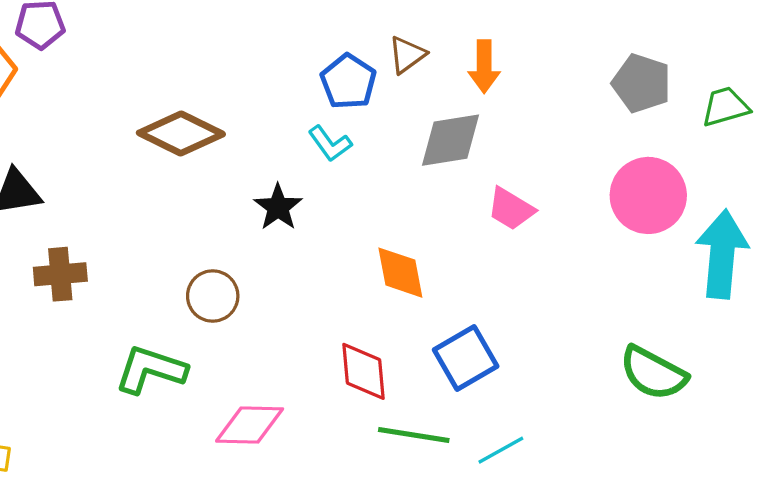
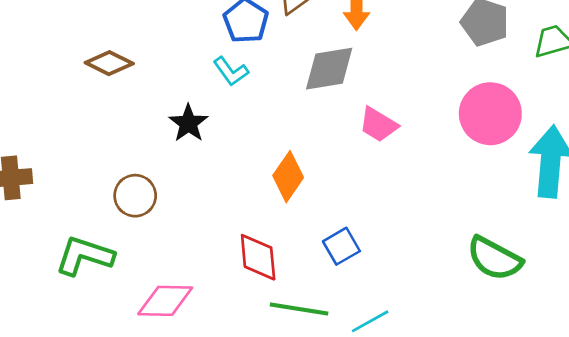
brown diamond: (181, 134) -> (109, 63), size x0.7
orange diamond: (400, 273) -> (288, 177), turned 45
blue square: (466, 358) -> (341, 246), size x0.7

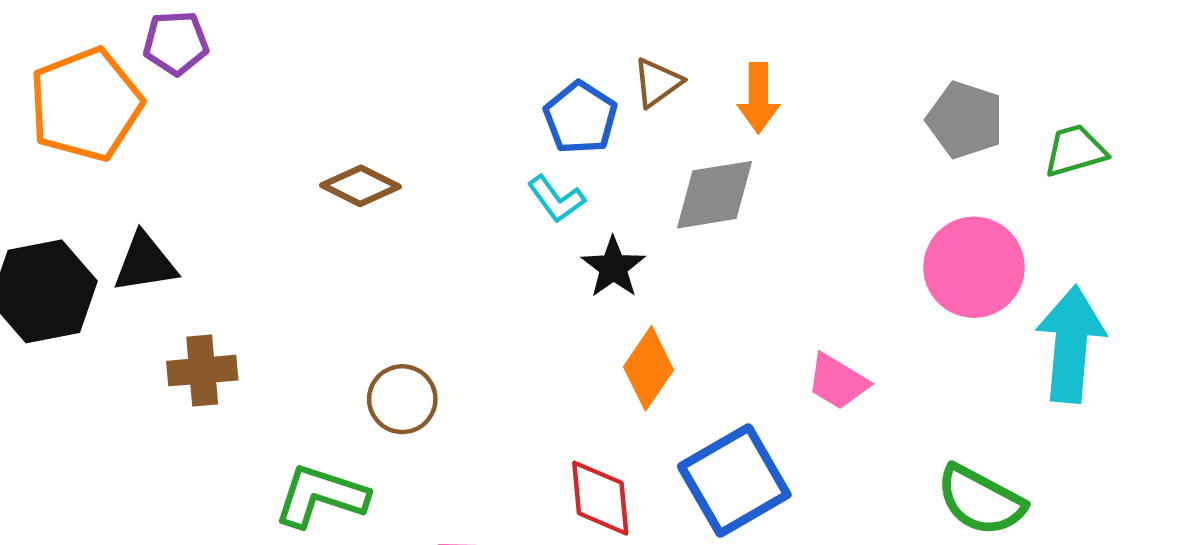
black star: (188, 123) -> (613, 267), moved
pink trapezoid: (378, 125) -> (838, 382), moved
blue square: (341, 246) -> (734, 481), size x1.8

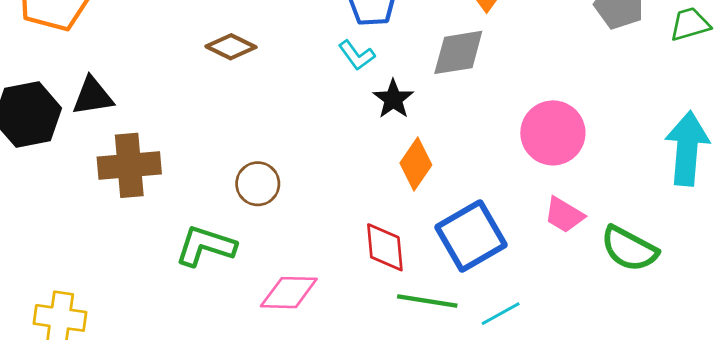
pink circle: (974, 267) -> (553, 133), moved
brown cross: (202, 371) -> (129, 165), size x1.4
pink trapezoid: (838, 382) -> (564, 215), moved

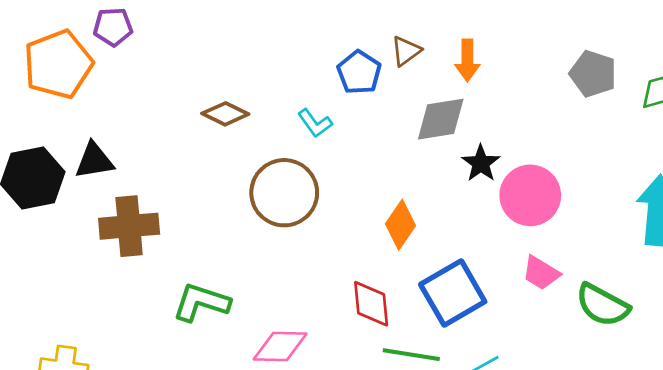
cyan L-shape: (357, 55) -> (315, 123), moved
black star: (393, 99) -> (481, 163), moved
brown circle: (258, 184) -> (284, 193), moved, size x1.6

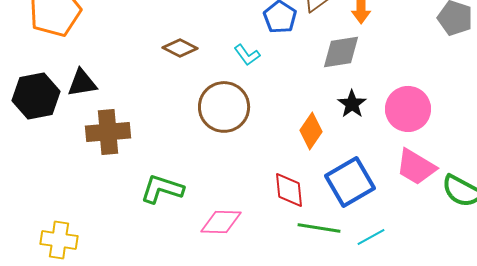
black star: (481, 163) -> (352, 104), moved
pink trapezoid: (541, 273) -> (416, 167), size x1.4

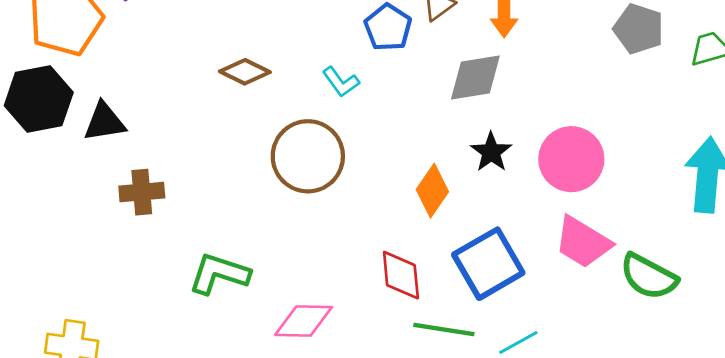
black hexagon: (36, 96) -> (39, 99), moved
brown cross: (108, 132) -> (142, 192), size x0.7

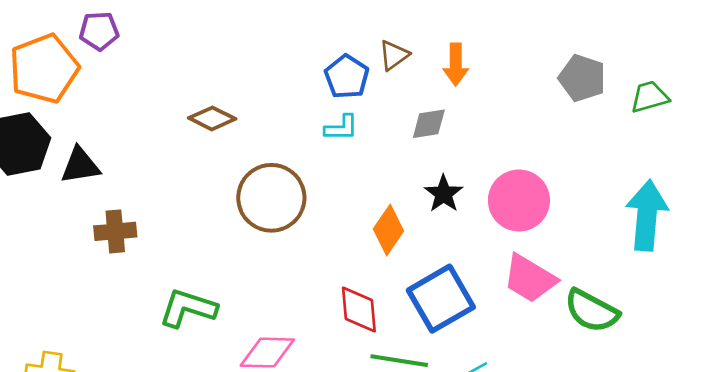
gray diamond: (475, 78) -> (429, 124), size x0.7
cyan L-shape: (341, 82) -> (341, 128), moved, turned -54

